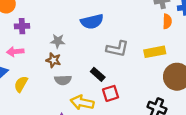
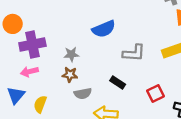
purple cross: (22, 26) -> (32, 44), size x1.6
red square: (111, 93) -> (156, 93), moved

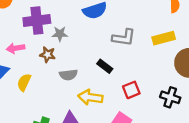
purple cross: (32, 44) -> (37, 20), moved
brown star: (70, 75) -> (48, 55), moved
red square: (156, 93) -> (131, 90), moved

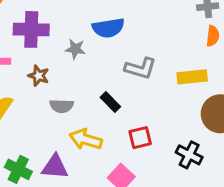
gray star: (60, 34) -> (75, 49), moved

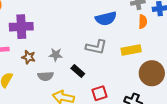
blue semicircle: (108, 28) -> (106, 19), moved
gray star: (75, 49) -> (56, 55), moved

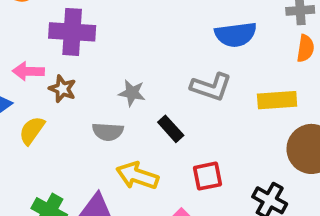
brown star: (29, 57) -> (62, 89), moved

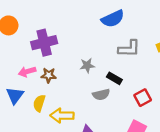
blue semicircle: (236, 34) -> (113, 19), moved
gray semicircle: (108, 132) -> (101, 95), moved
yellow arrow: (137, 176) -> (62, 115), moved

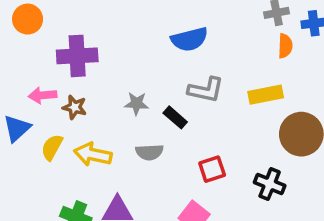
black rectangle: (114, 78) -> (175, 117), moved
yellow arrow: (62, 115) -> (93, 154), moved

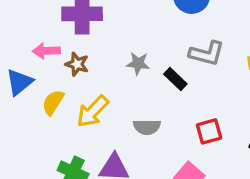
gray semicircle: (149, 152) -> (147, 127), moved
yellow arrow: (93, 154) -> (93, 111), turned -60

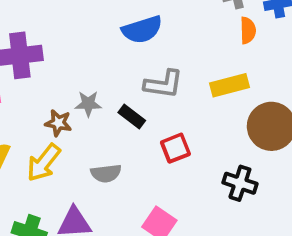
brown star: (77, 64) -> (58, 123), moved
red square: (209, 131) -> (175, 148), moved

